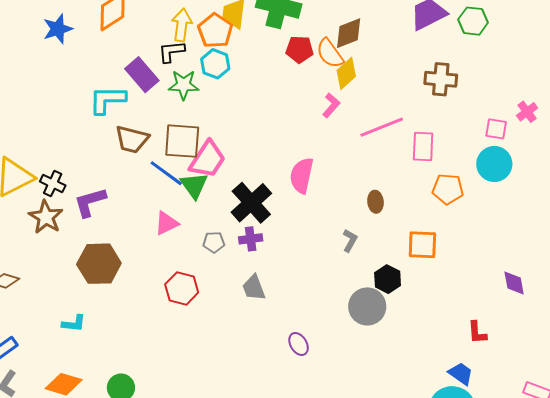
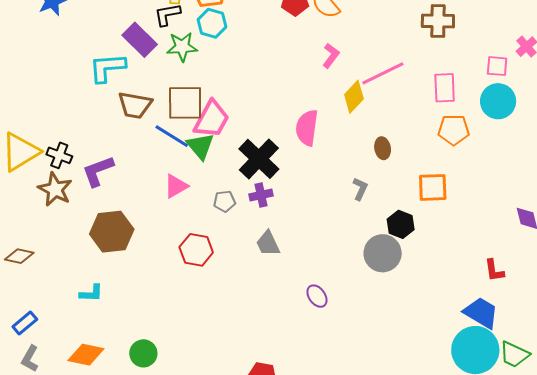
yellow diamond: (346, 73) -> (354, 97), moved
pink rectangle: (423, 147) -> (445, 88), moved
blue trapezoid: (461, 374) -> (481, 313), size x1.4

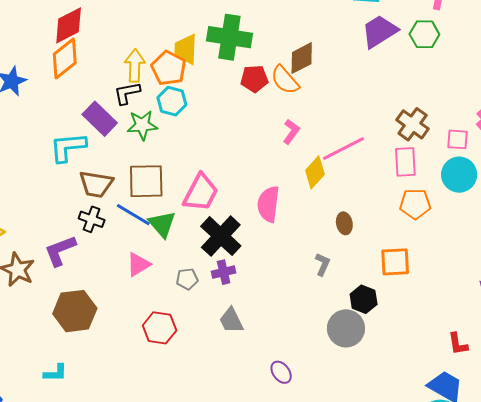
brown cross: (438, 21) -> (413, 124), moved, turned 36
pink trapezoid: (212, 119) -> (201, 193), moved
black cross: (59, 155) -> (92, 219), moved

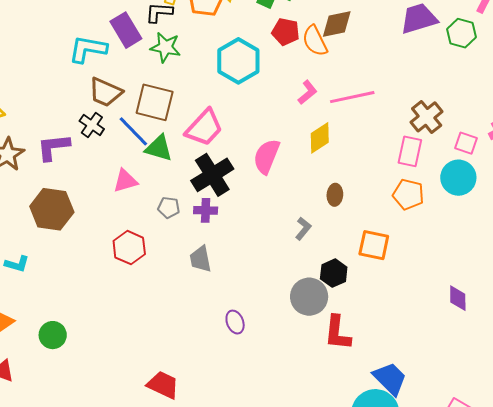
cyan hexagon: (172, 101) -> (238, 61), moved, size x1.5
pink line: (344, 149) -> (352, 97), moved
green triangle: (162, 224) -> (159, 148), turned -48
red L-shape: (458, 344) -> (337, 333), moved, size x1.5

